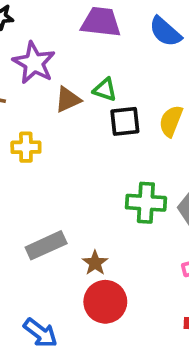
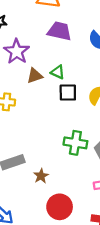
red circle: (105, 302) -> (60, 207), moved

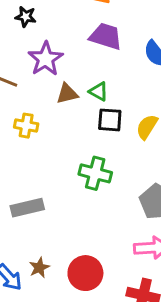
green cross: (75, 143) -> (95, 173), moved
brown star: (41, 176) -> (39, 268), moved

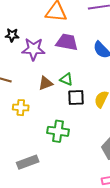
purple star: (46, 59) -> (33, 49), moved, turned -30
green cross: (95, 173) -> (58, 131), moved

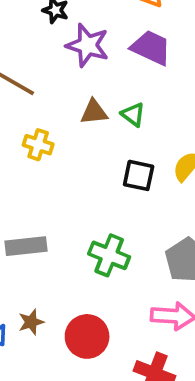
black square: (76, 98) -> (139, 175), moved
green cross: (58, 131) -> (109, 255), moved

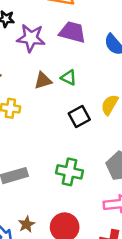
black square: (139, 175) -> (79, 117), turned -30

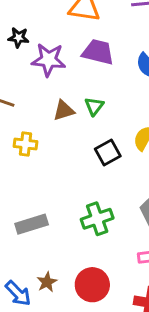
green triangle: (69, 78) -> (94, 106), turned 42
green cross: (69, 172) -> (97, 219), turned -30

